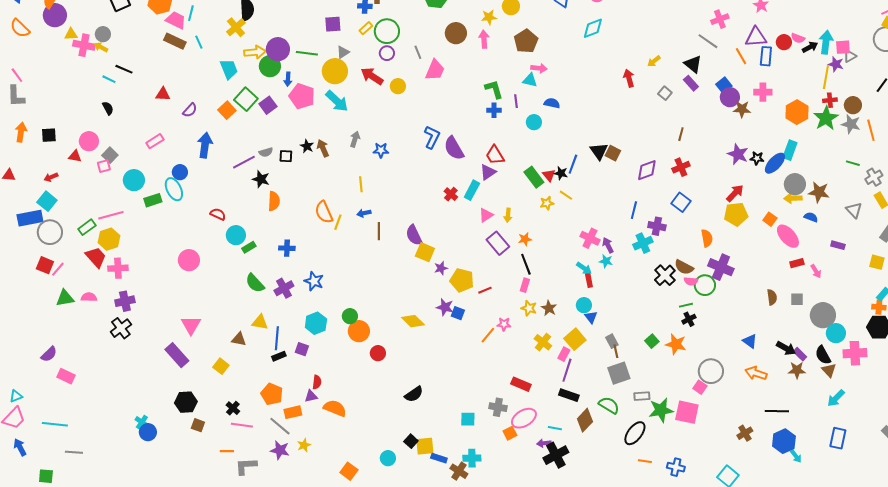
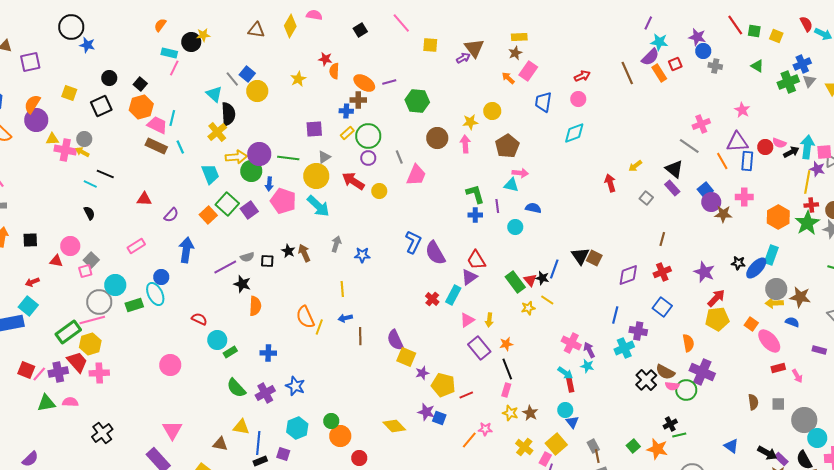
purple star: (738, 154) -> (704, 272), moved
green rectangle: (87, 227) -> (68, 332), size x1.4
gray circle: (50, 232) -> (99, 302), moved
purple cross: (125, 301) -> (58, 372), moved
green line: (686, 305) -> (679, 435), moved

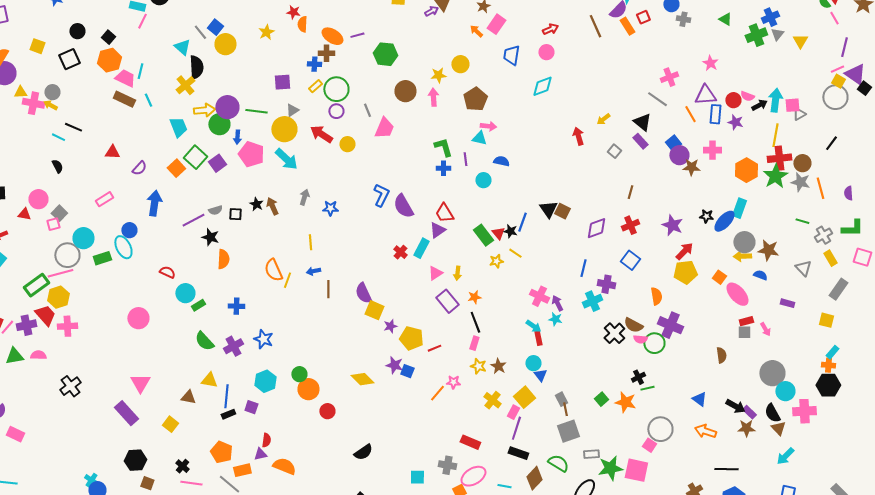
purple star: (817, 169) -> (735, 122), moved
red cross: (811, 205) -> (779, 158), size x1.6
gray square: (778, 404) -> (744, 332), moved

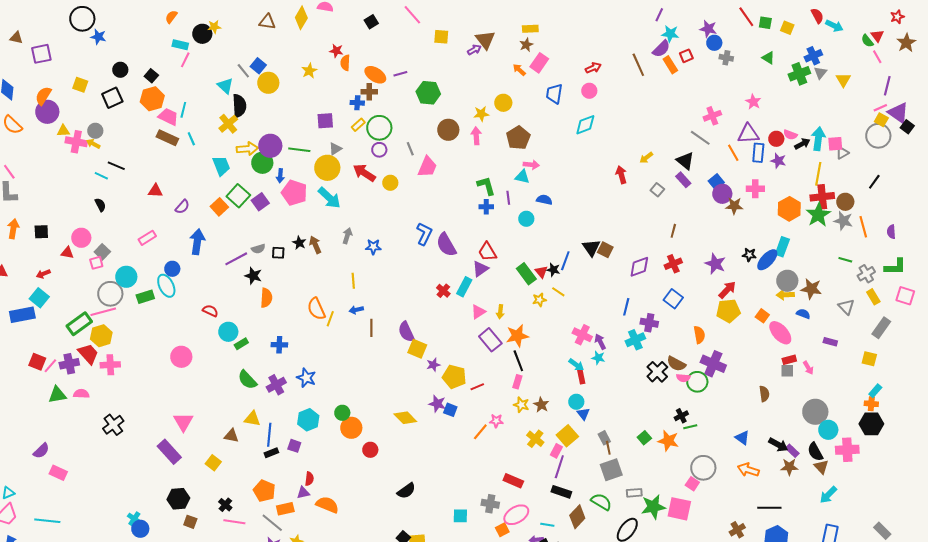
orange star: (474, 297) -> (517, 336), size x1.6

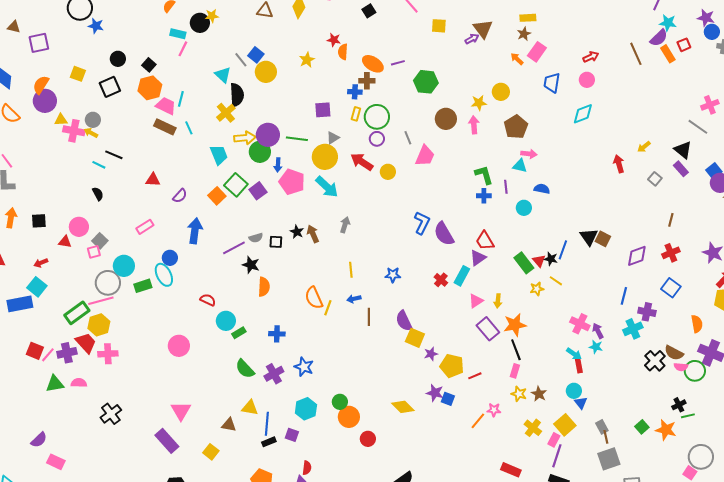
yellow rectangle: (358, 125) -> (356, 114), turned -32
blue star: (373, 247) -> (393, 275), moved

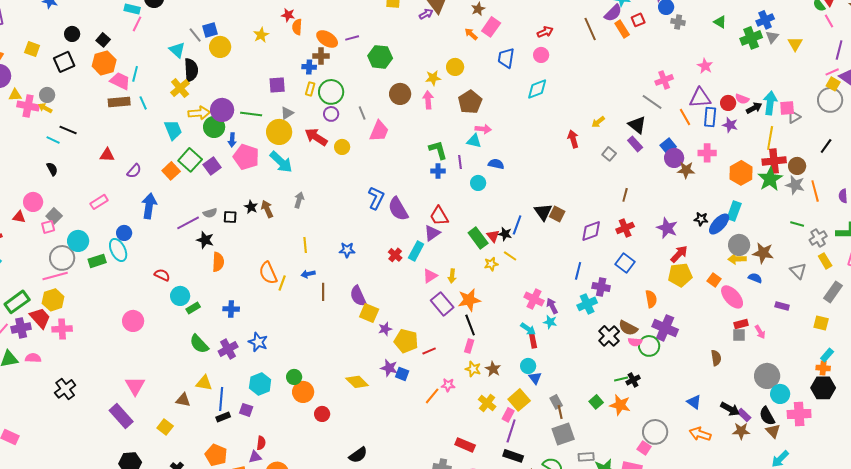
blue square: (256, 55) -> (210, 30), turned 35
brown rectangle: (165, 127) -> (119, 102), turned -30
green rectangle: (77, 313) -> (17, 302), moved
green line: (688, 416) -> (621, 379), moved

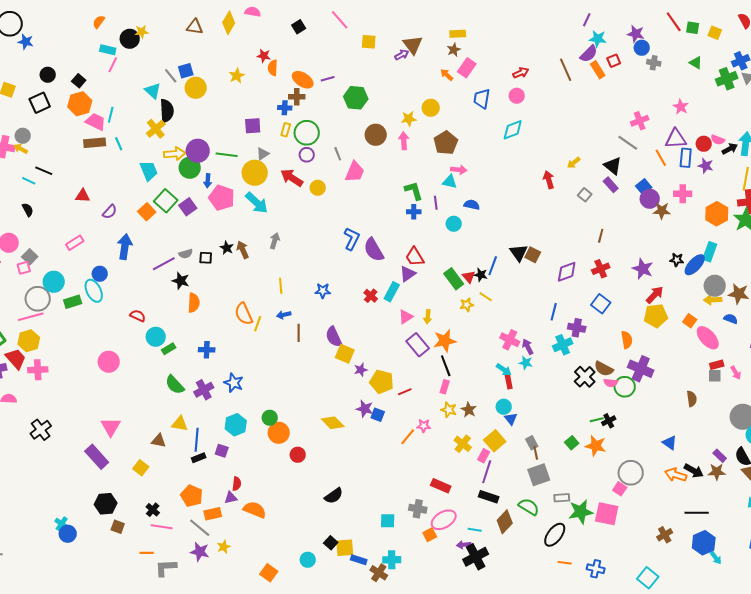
black arrow: (730, 409) -> (694, 471), moved

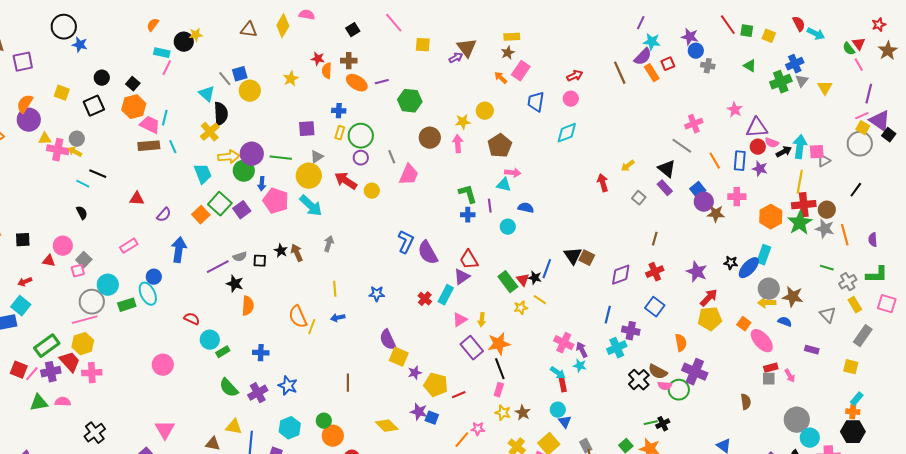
brown cross: (297, 97) -> (349, 61), moved
purple triangle: (676, 139) -> (757, 128), moved
brown line: (299, 333) -> (348, 383), moved

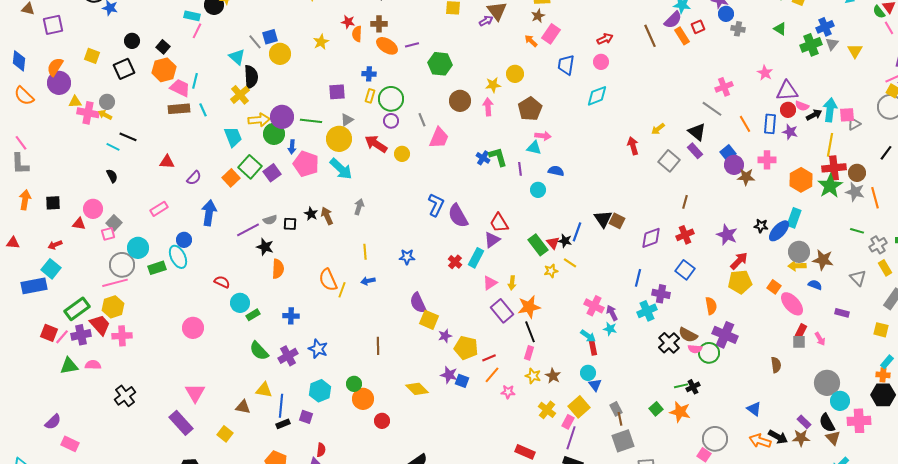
gray square: (639, 198) -> (669, 161), size x1.5
blue cross: (468, 215) -> (483, 158), moved, turned 32
red rectangle: (771, 368) -> (801, 331), turned -48
orange line: (462, 440) -> (492, 375), moved

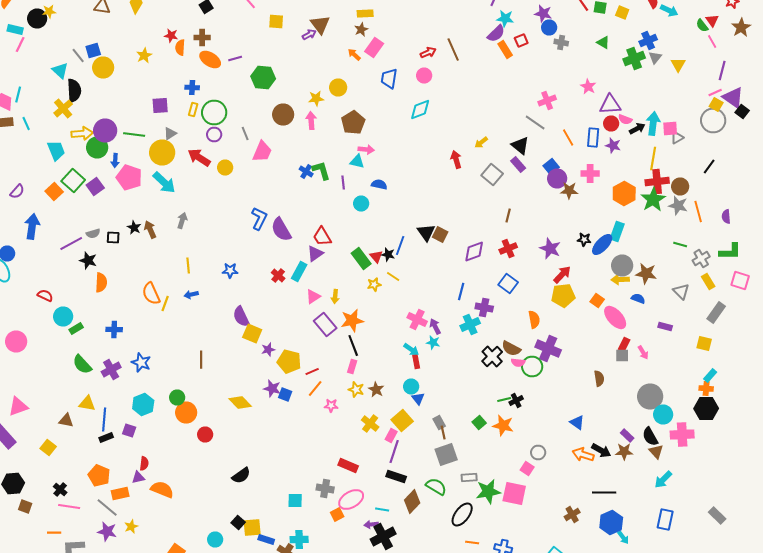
brown line: (650, 36) -> (453, 50), moved
pink triangle: (195, 393) -> (18, 406), turned 40
gray circle: (715, 439) -> (538, 452), size x0.6

